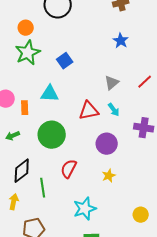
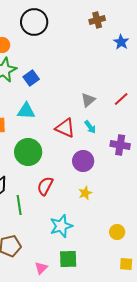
blue star: (121, 41) -> (121, 42), moved
blue square: (65, 61) -> (31, 78), moved
red triangle: (89, 111) -> (65, 128), turned 35

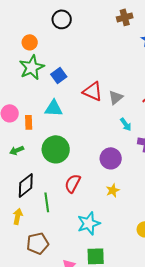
black circle: (34, 22) -> (62, 19), size x0.7
cyan arrow: (90, 127) -> (126, 124), moved
red triangle: (65, 128) -> (93, 91), moved

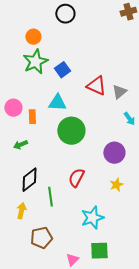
green circle: (56, 149) -> (71, 131), moved

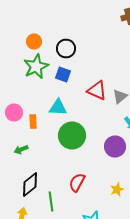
black circle: (65, 14) -> (66, 48), moved
blue square: (62, 70) -> (63, 74), turned -35
purple circle: (114, 153) -> (115, 146), moved

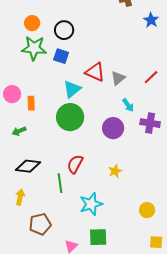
green star: (36, 66) -> (34, 48), turned 30
cyan triangle: (58, 108) -> (72, 89), moved, turned -42
black diamond: (30, 184) -> (28, 166), turned 45
green line: (51, 202) -> (60, 183), moved

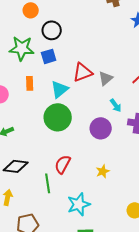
orange circle: (32, 23) -> (31, 10), moved
blue square: (61, 56) -> (49, 56), turned -35
red triangle: (95, 72) -> (83, 72), turned -45
orange rectangle: (31, 103) -> (30, 83), moved

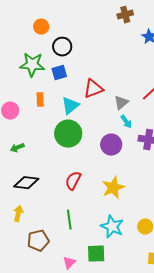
gray triangle: (106, 78) -> (121, 103), moved
yellow star: (103, 171) -> (113, 188), size x1.6
green line: (48, 183) -> (69, 220), moved
cyan star: (79, 204) -> (112, 227), moved, turned -30

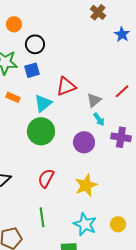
brown cross: (125, 15) -> (98, 12), turned -35
orange rectangle: (40, 100) -> (13, 97), turned -64

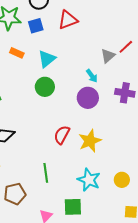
red triangle: (66, 86) -> (68, 20), moved
gray triangle: (94, 100) -> (108, 56), moved
cyan arrow: (99, 119) -> (92, 76), moved
green circle: (41, 131) -> (45, 87), size x0.7
red semicircle: (46, 178) -> (62, 135), moved

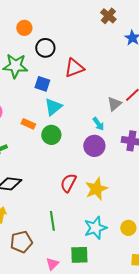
blue square: (36, 26) -> (42, 84), moved, turned 35
orange rectangle: (17, 53) -> (28, 124), moved
cyan star: (89, 180) -> (95, 228), turned 30

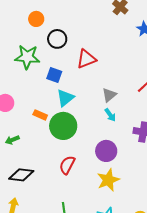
gray triangle: (114, 104) -> (109, 95), moved
green circle: (51, 135) -> (63, 126), size x1.4
purple circle: (94, 146) -> (106, 151), moved
red semicircle: (68, 183) -> (67, 165), moved

